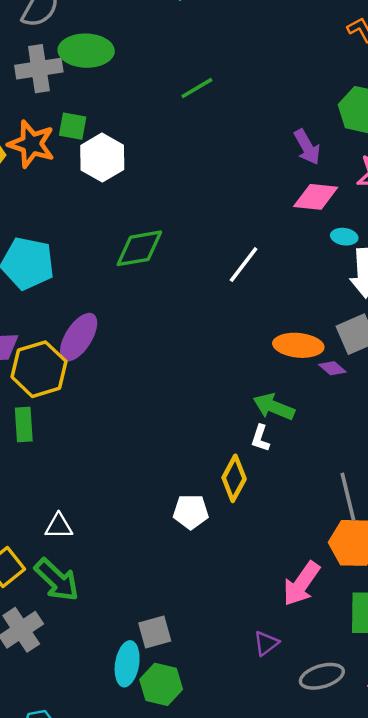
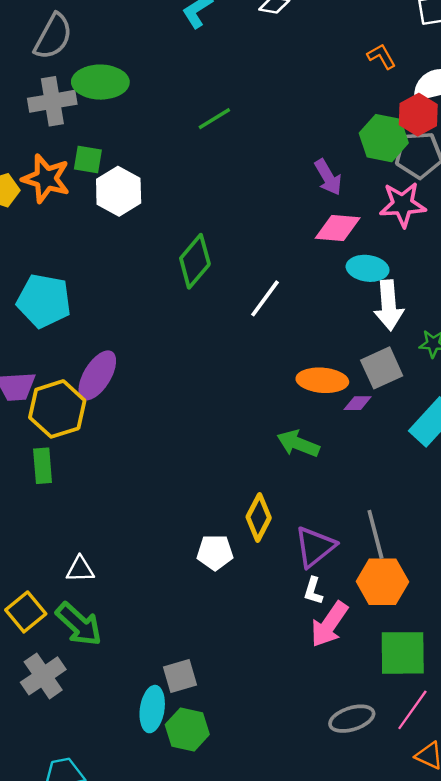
cyan ellipse: (344, 237) -> (368, 268), size x1.5
green diamond: (139, 248) -> (195, 261), moved, turned -39
purple diamond: (332, 368) -> (358, 403), turned -40
white L-shape: (260, 438) -> (313, 591), moved
purple triangle: (266, 643) -> (315, 547), moved, size x1.6

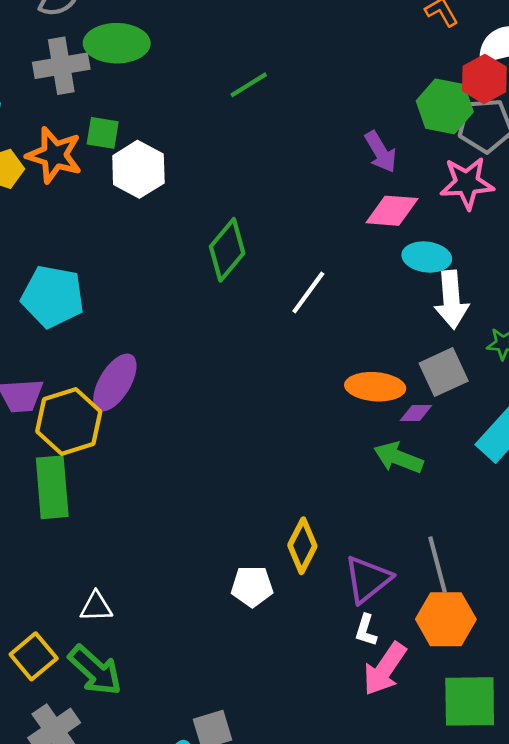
green arrow: (298, 444) -> (398, 458), moved
green rectangle: (43, 466) -> (52, 487), size x1.5

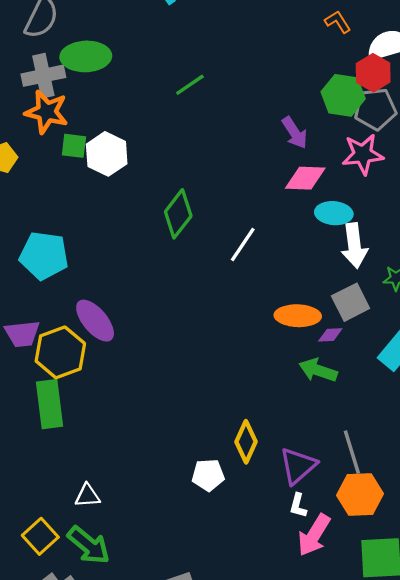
green square: (103, 133) -> (74, 146), moved
orange star: (54, 155) -> (47, 112), moved
purple ellipse: (115, 382) -> (95, 321), turned -69

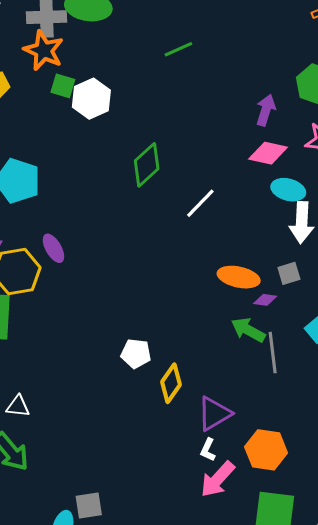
purple arrow: (295, 133) -> (266, 110), turned -140
gray square: (351, 302) -> (289, 273), size x0.7
purple ellipse: (95, 321) -> (53, 248), size x0.7
gray line: (352, 452) -> (273, 353), moved
white pentagon: (208, 475) -> (136, 354), moved

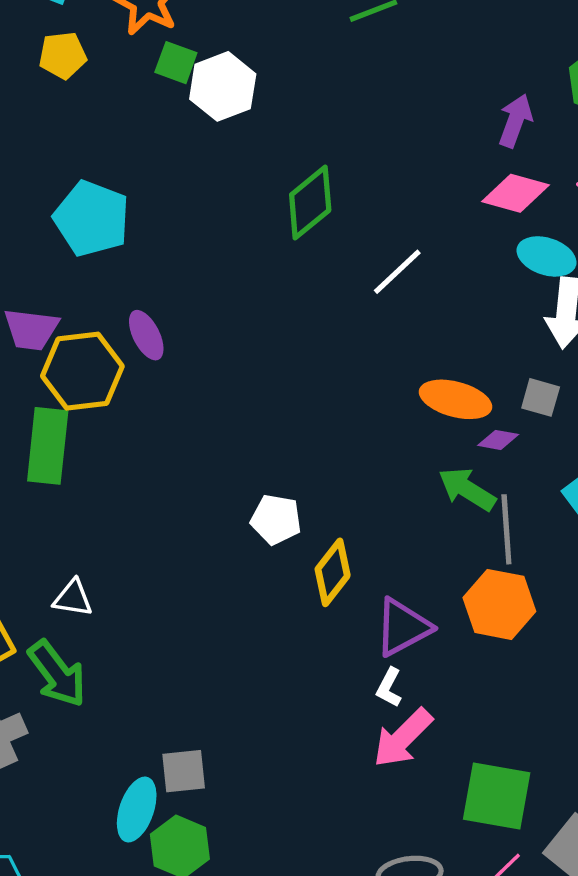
gray square: (289, 273) -> (541, 397), turned 30
orange hexagon: (266, 450) -> (499, 604), moved

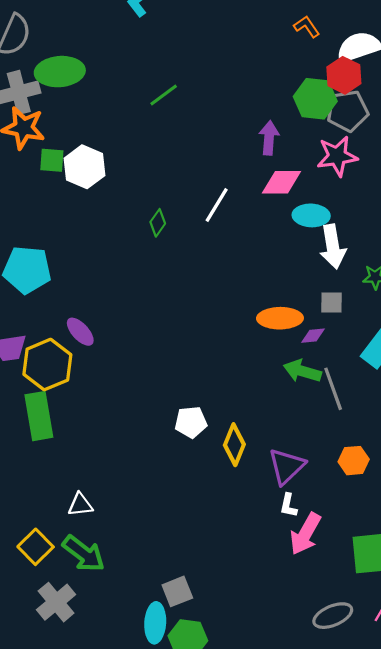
green diamond: (310, 202) -> (158, 223), size x0.6
white line: (397, 272) -> (217, 205), moved
orange hexagon: (499, 604) -> (354, 461), moved, size x0.7

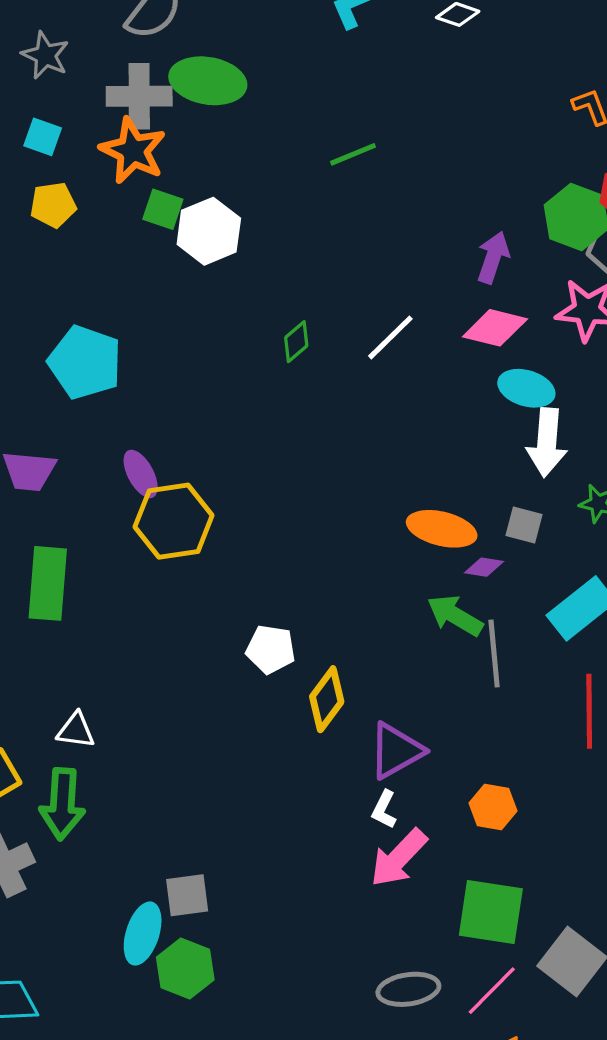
yellow hexagon: (47, 365) -> (174, 521), moved
orange hexagon: (354, 461) -> (493, 807), moved
green arrow: (84, 554) -> (62, 804), turned 42

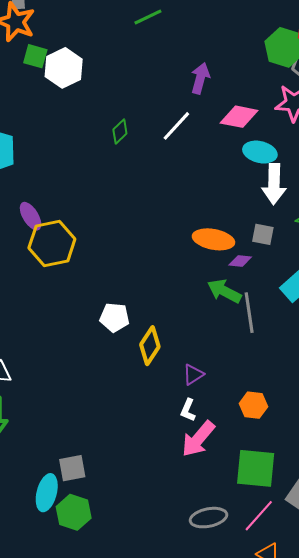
purple arrow: (493, 257) -> (200, 78), moved
purple triangle: (396, 751) -> (193, 374), size x0.6

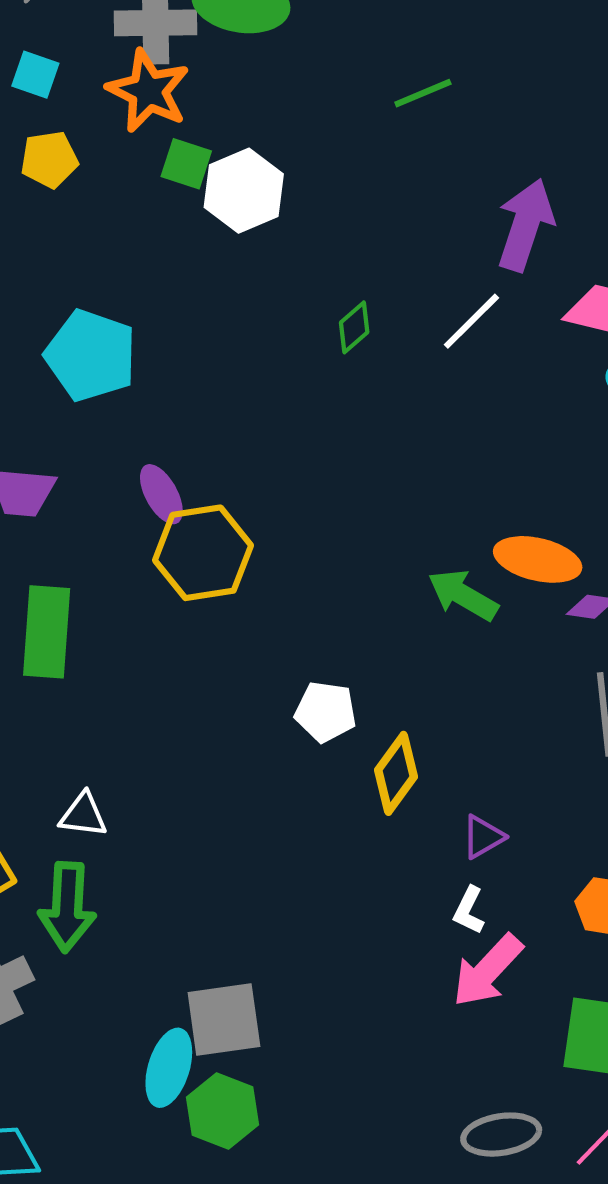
purple arrow: (200, 78) -> (525, 225), size x1.4
green arrow: (224, 291) -> (463, 595), moved
gray square: (72, 468) -> (224, 1019), size x1.4

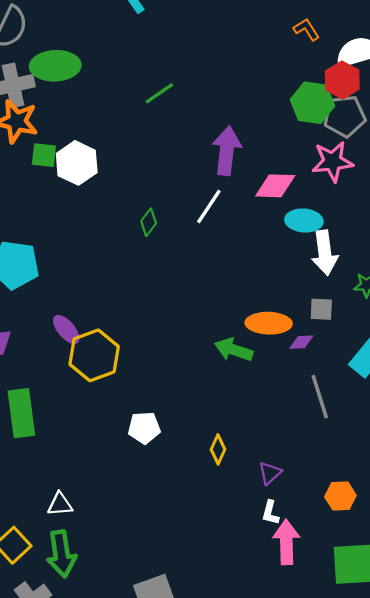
white pentagon: (326, 712) -> (144, 428), moved
yellow diamond: (396, 773) -> (218, 449), size x0.7
pink arrow: (487, 971) -> (286, 542), turned 147

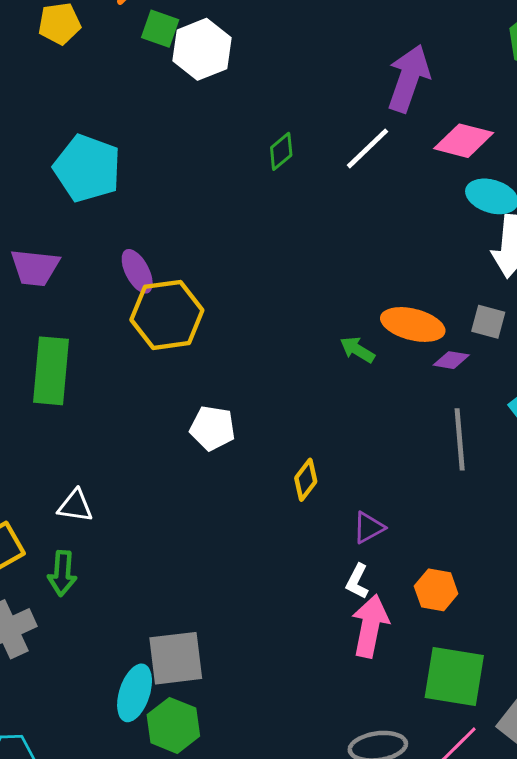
green arrow: (234, 350) -> (357, 350), size x0.7
orange hexagon: (340, 496) -> (436, 590), moved
green arrow: (61, 554) -> (62, 573), size x0.7

